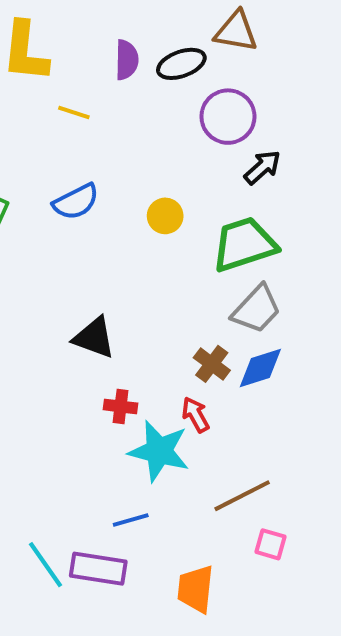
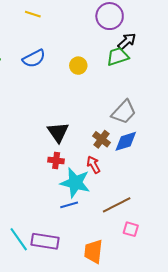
green trapezoid: (244, 244) -> (118, 56), moved, size x0.7
black triangle: (94, 338) -> (58, 132), moved, turned 35
blue line: (131, 520) -> (69, 205), moved

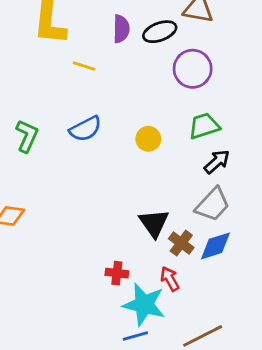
black arrow: (127, 41) -> (217, 162), moved
black triangle: (58, 132) -> (154, 223), moved

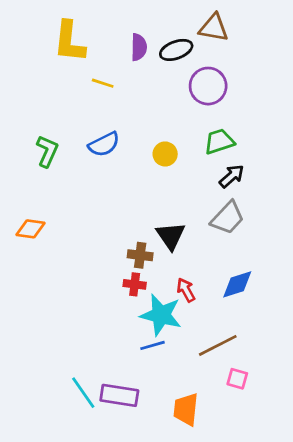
brown cross: (181, 243) -> (140, 255), moved, turned -30
blue diamond: (215, 246) -> (237, 284), moved

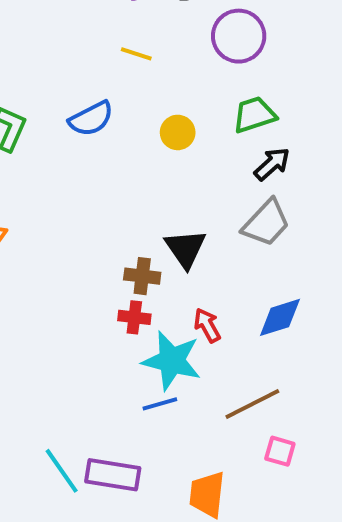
yellow line: (103, 83) -> (136, 54), moved

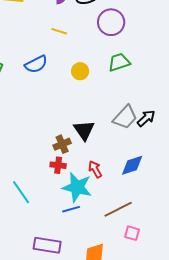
black arrow: (272, 164) -> (146, 118), moved
brown cross: (142, 276) -> (62, 144), turned -30
cyan line: (62, 471) -> (21, 192), moved

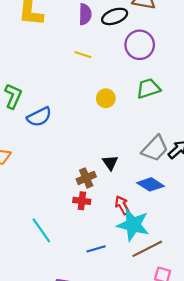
blue semicircle: (36, 64) -> (39, 117), moved
black triangle: (84, 130) -> (110, 163), size x0.7
blue diamond: (132, 165) -> (151, 184), moved, turned 50
cyan star: (77, 187) -> (133, 225), moved

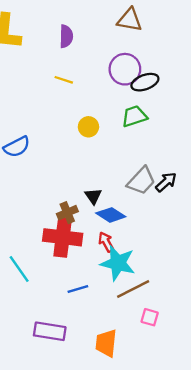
black ellipse: (115, 16) -> (145, 82), moved
blue diamond: (151, 184) -> (111, 215), moved
red cross: (82, 201) -> (63, 237), size x2.0

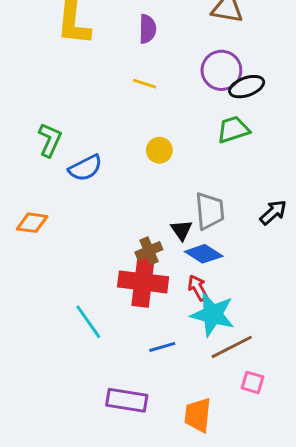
yellow circle: (88, 127) -> (159, 150), moved
gray trapezoid: (141, 181) -> (210, 211), moved, turned -48

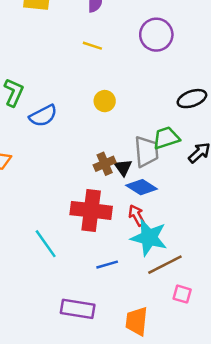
black ellipse: (247, 87) -> (192, 99), moved
green trapezoid: (233, 130) -> (166, 138), moved
brown cross: (149, 251) -> (105, 164), moved

